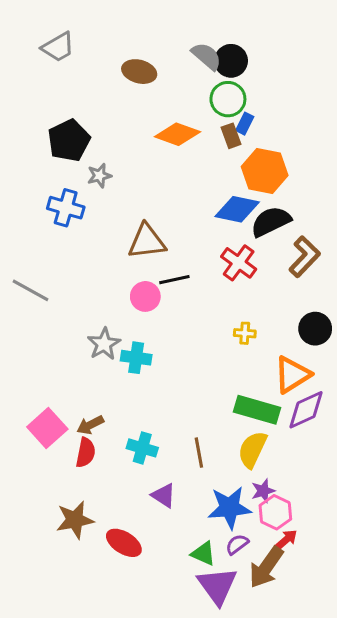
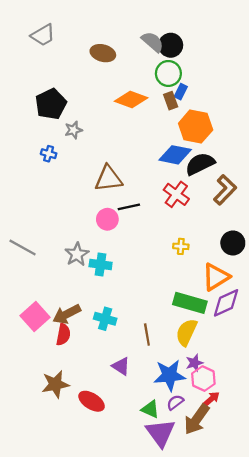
blue cross: (66, 208) -> (49, 154), size x0.6
gray line: (31, 290) -> (23, 248), moved
brown arrow: (90, 425) -> (67, 314), size x1.4
cyan cross: (142, 448) -> (105, 319), moved

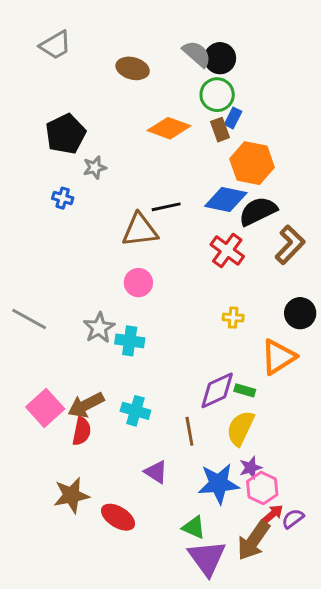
black line: (129, 207) -> (166, 207), moved
green rectangle: (190, 303) -> (245, 390), size x0.5
purple diamond: (226, 303) -> (217, 390), moved
purple semicircle: (175, 402) -> (293, 519), moved

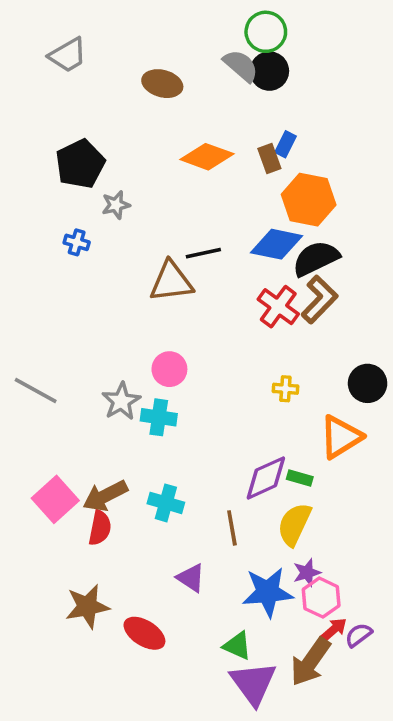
green circle: (217, 95) -> (266, 32), moved
brown L-shape: (290, 245) -> (319, 300), moved
pink circle: (138, 283) -> (169, 369), moved

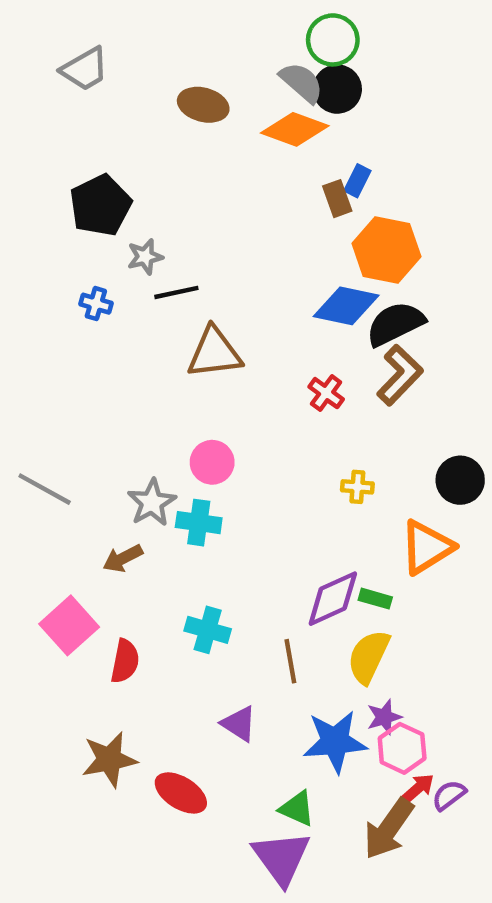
orange diamond: (207, 157) -> (295, 129), moved
black line: (203, 253) -> (176, 292), moved
red cross: (278, 307) -> (326, 393), moved, size x0.7
brown arrow: (105, 496) -> (123, 558), moved, size x0.7
purple triangle: (253, 683) -> (281, 858), moved

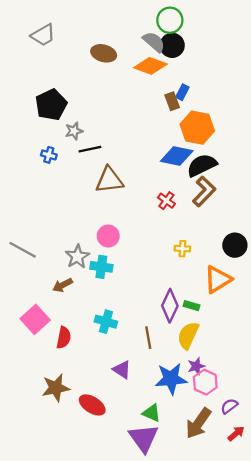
purple diamond: (333, 599) -> (170, 306), turned -40
red arrow: (418, 789) -> (236, 434), moved

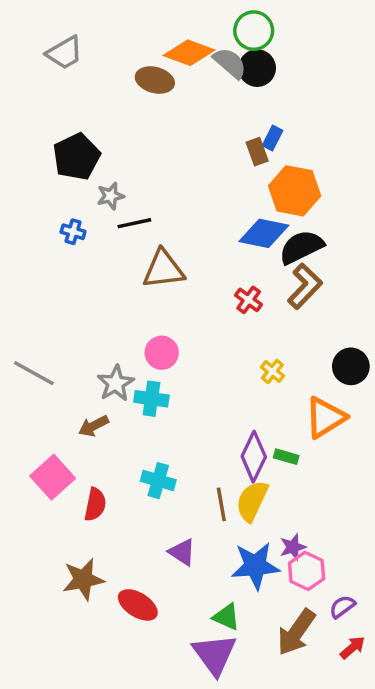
orange diamond: (150, 66) -> (189, 53), moved
yellow cross: (182, 249) -> (272, 371), turned 35
yellow semicircle: (188, 335) -> (252, 501), moved

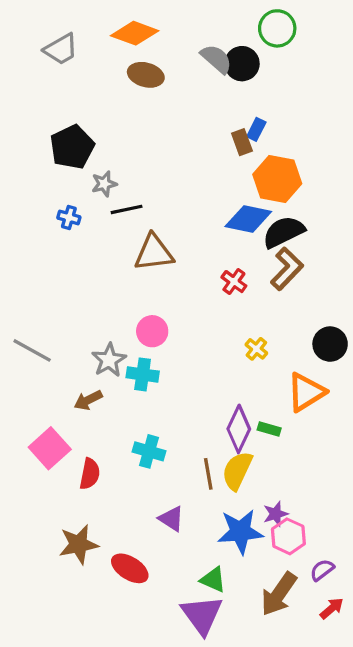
green circle: (254, 31) -> (277, 28), moved
orange diamond: (189, 53) -> (135, 33), moved

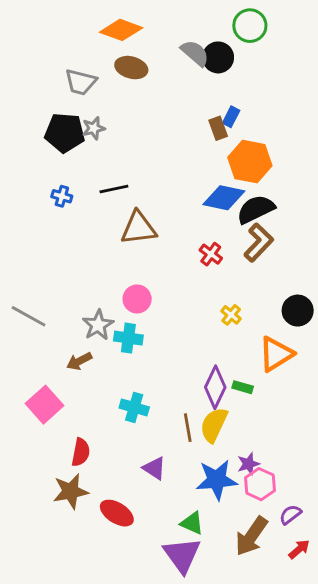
gray trapezoid: (61, 49) -> (81, 82), moved, turned 44
black pentagon: (72, 147) -> (65, 133), turned 30
gray star: (104, 184) -> (94, 128), moved
red semicircle: (90, 474) -> (81, 452), moved

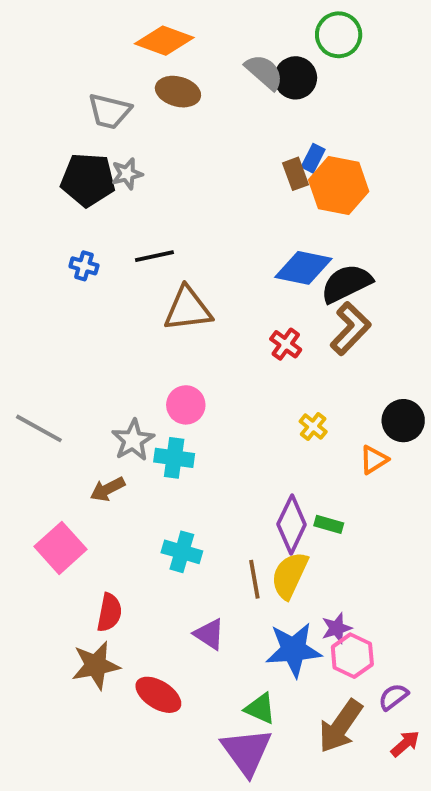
orange hexagon: (250, 162) -> (339, 186), moved
orange triangle: (276, 354) -> (374, 460), moved, size x0.6

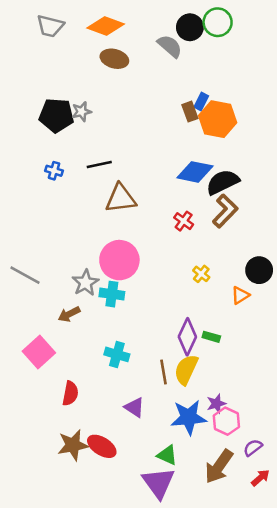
black circle: (295, 78) -> (190, 27), moved
gray trapezoid: (109, 111) -> (50, 26), moved
pink circle: (186, 405) -> (119, 260), size x1.6
brown star: (96, 665) -> (73, 445), moved

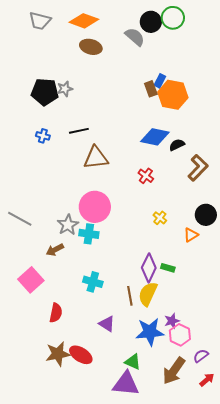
black semicircle: (223, 182) -> (177, 145), size x0.6
brown L-shape: (225, 211) -> (198, 168), moved
purple triangle: (158, 483) -> (126, 384), turned -48

